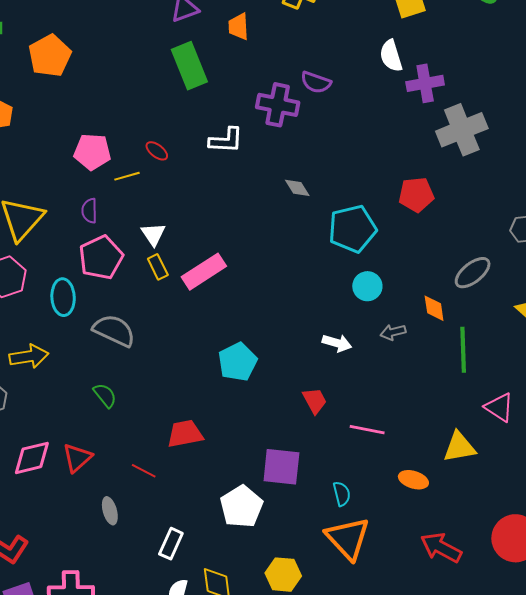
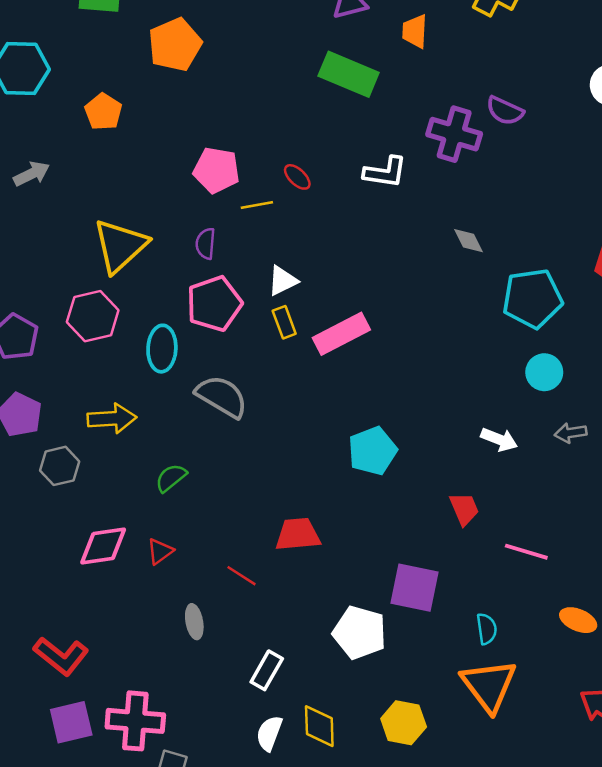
green rectangle: (189, 66) -> (349, 74), turned -51
white triangle: (153, 234) -> (283, 281), turned 32
green semicircle: (105, 395) -> (171, 478), moved, turned -96
red triangle: (77, 458) -> (160, 551), size x0.7
white pentagon: (242, 507) -> (360, 633), turned -30

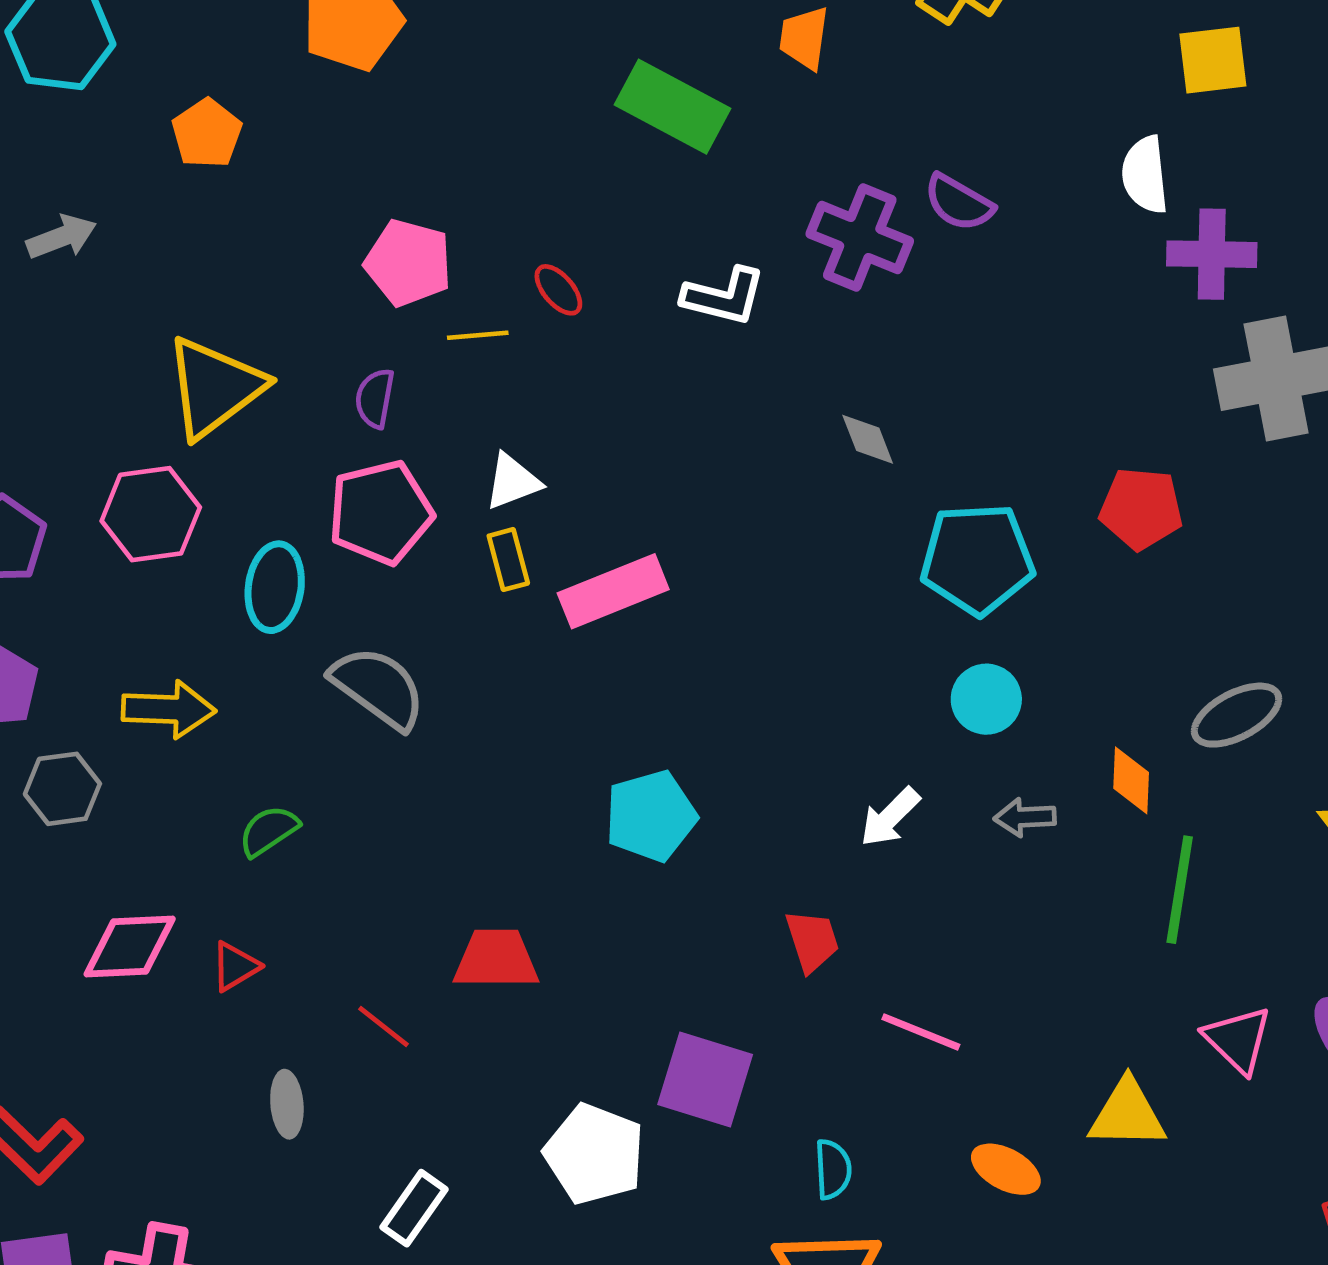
white arrow: (499, 439) -> (890, 817), turned 108

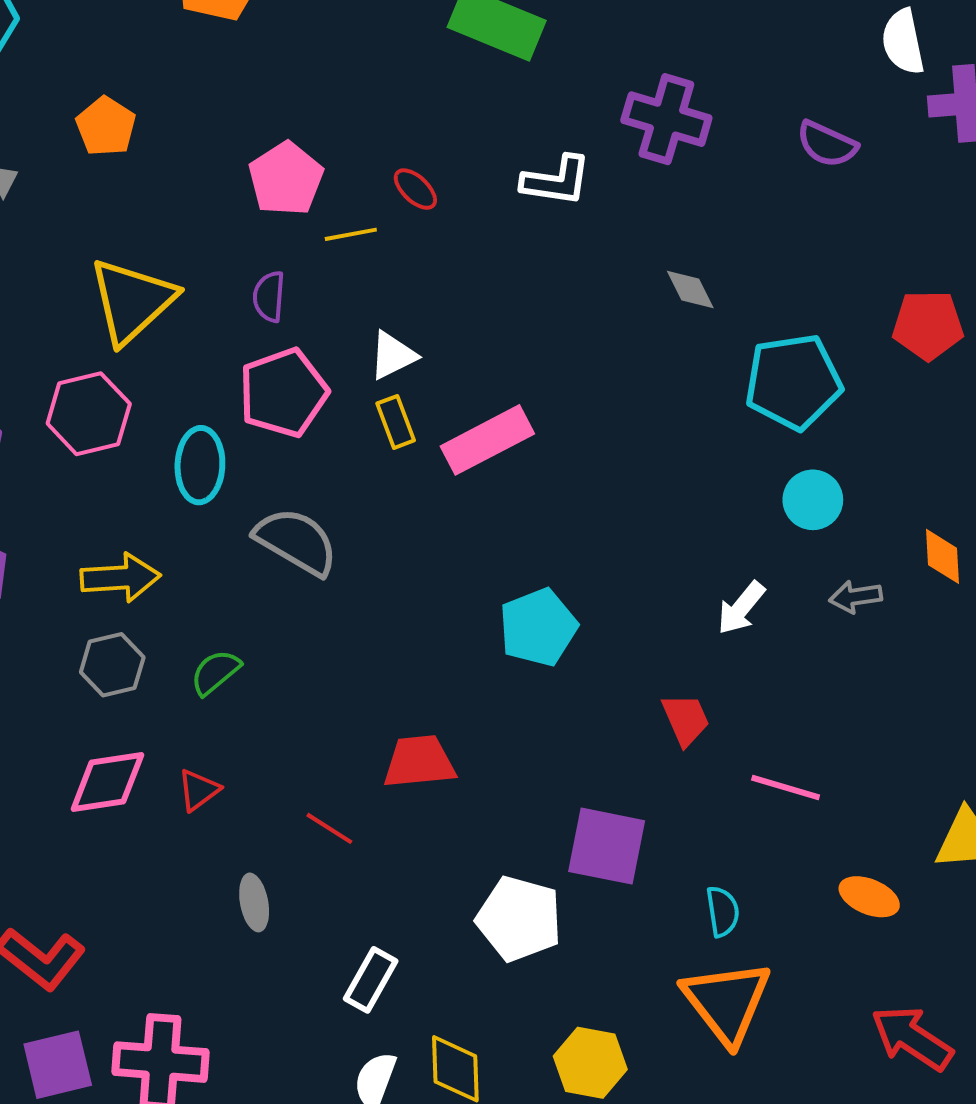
orange pentagon: (207, 133) -> (106, 126), moved
purple semicircle: (959, 203) -> (827, 144), moved
pink pentagon: (408, 263) -> (286, 179), turned 30
gray hexagon: (62, 789) -> (112, 665), moved

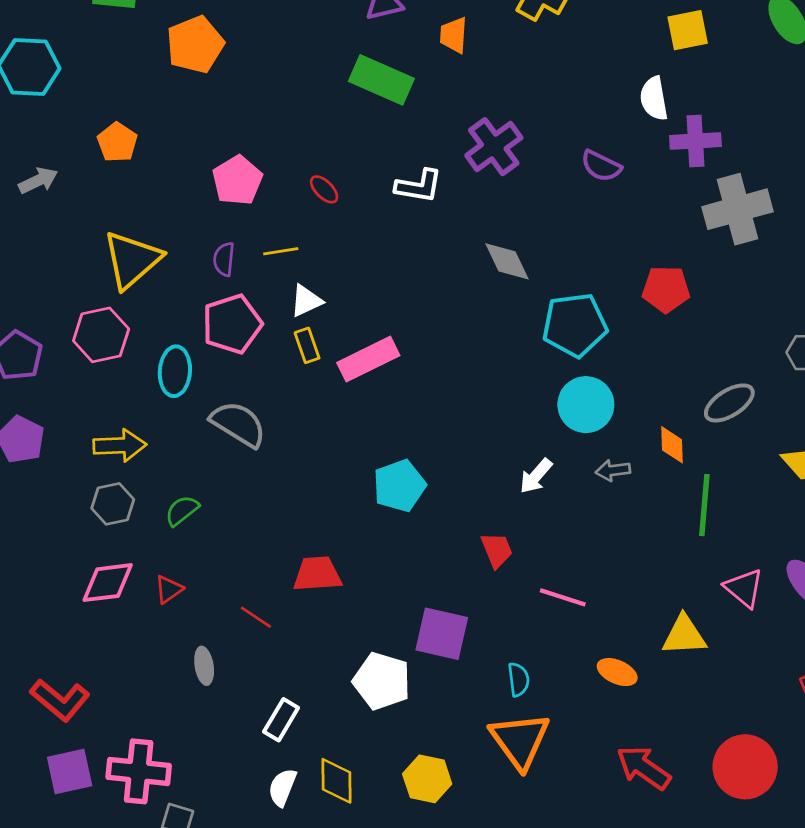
purple cross: (666, 119) -> (494, 147), turned 36
yellow line: (351, 234) -> (281, 251), moved
gray diamond: (690, 290) -> (507, 261), size x1.4
cyan circle: (813, 500) -> (586, 405), size x1.4

